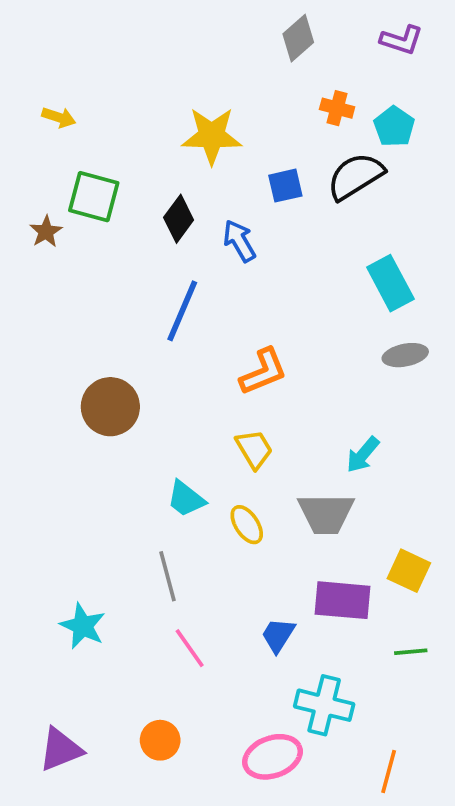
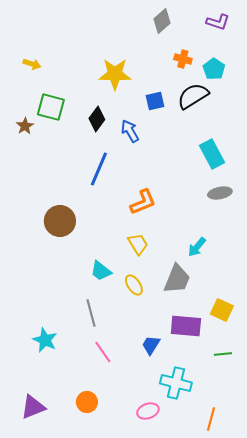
gray trapezoid: (326, 514) -> (177, 279), turned -68
pink ellipse: (273, 757) -> (148, 411), size x0.7

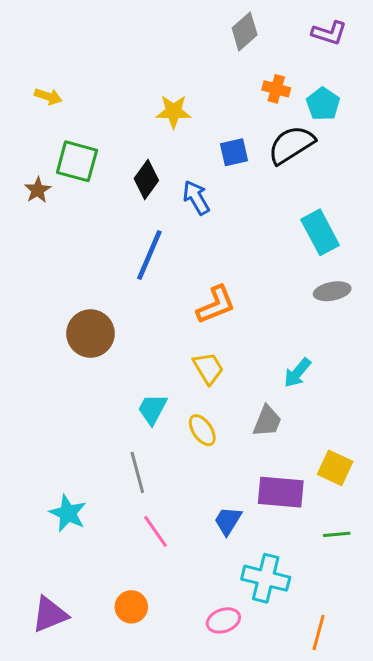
yellow star: (115, 74) -> (174, 112), size x0.7
cyan trapezoid: (101, 271) -> (152, 409), turned 80
gray trapezoid: (177, 279) -> (267, 421), size x0.7

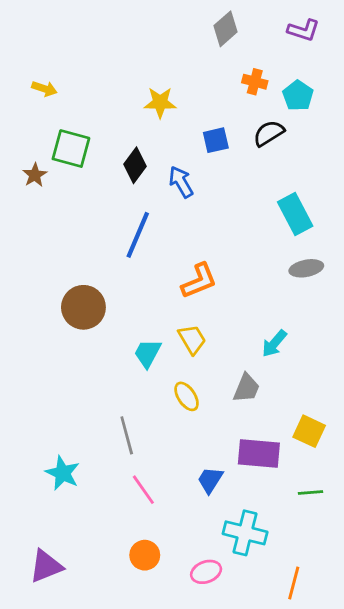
black semicircle: (291, 145) -> (269, 133), size x0.7
cyan trapezoid: (152, 409) -> (148, 353), moved
orange circle: (131, 607) -> (145, 555), moved

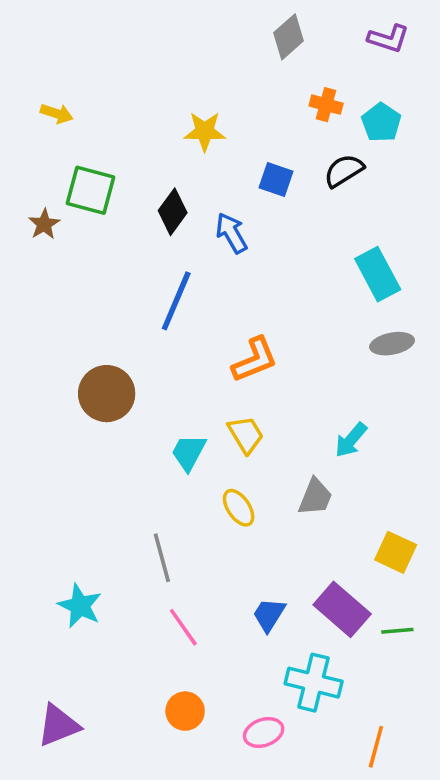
blue square: (216, 140) -> (276, 180), turned 32
purple rectangle: (259, 453) -> (342, 609), moved, turned 36

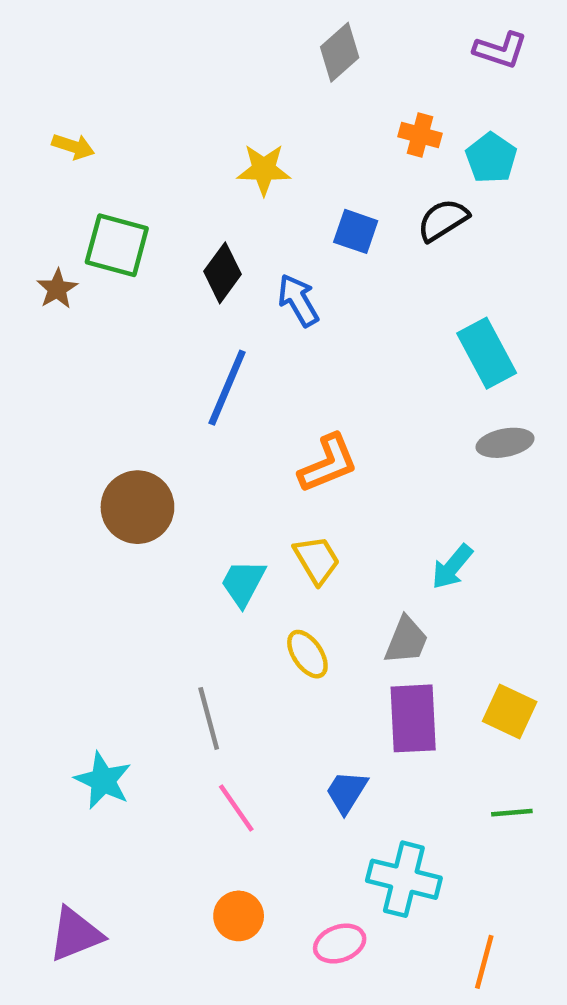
gray diamond: (289, 37) -> (340, 52), moved
purple rectangle: (342, 609) -> (413, 718), moved, turned 46

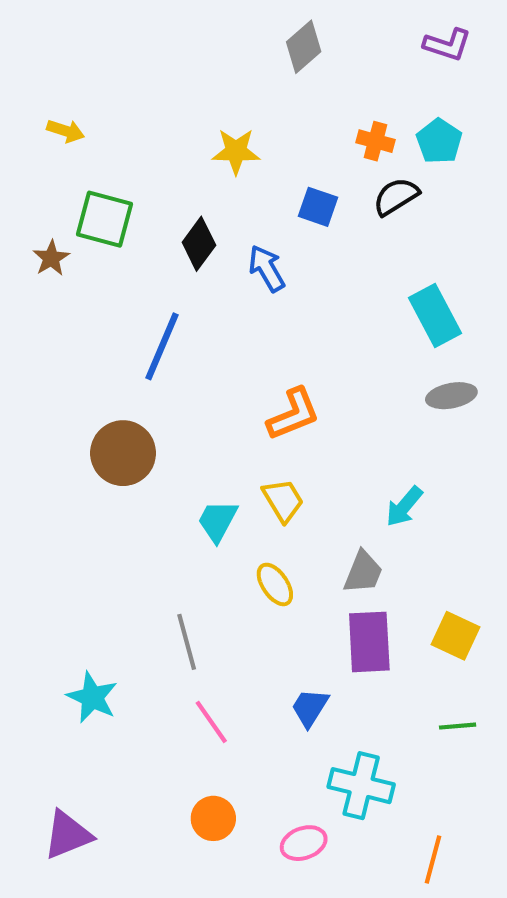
orange cross: (420, 135) -> (375, 141), moved
blue line: (227, 388) -> (162, 346), moved

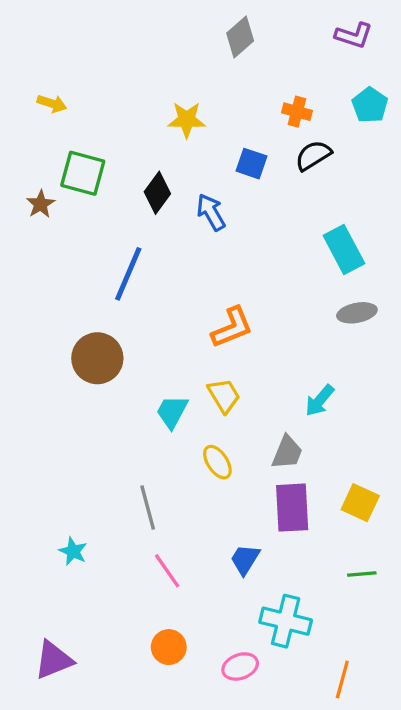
cyan pentagon: (439, 141) -> (370, 105), moved
cyan star: (92, 697) -> (73, 551), size x0.7

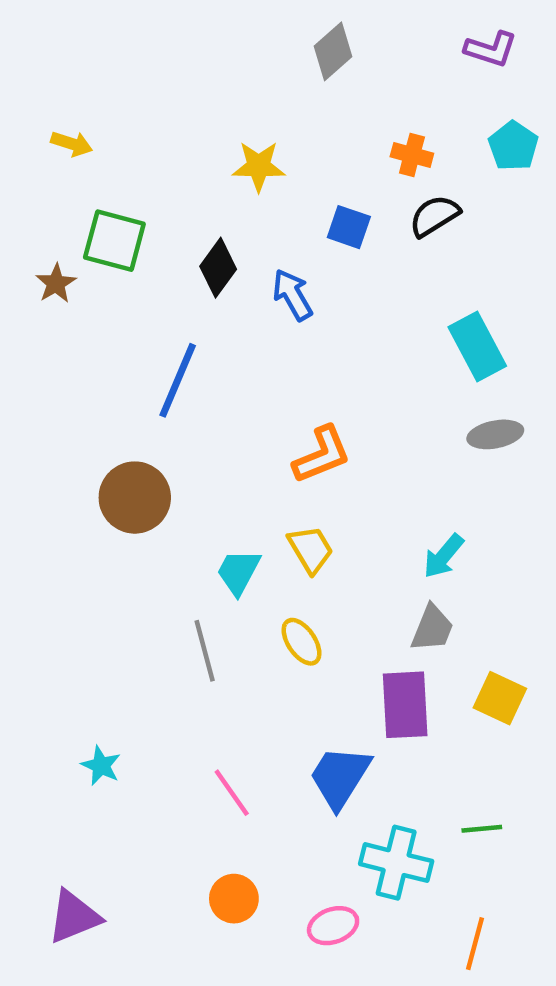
gray trapezoid: (287, 452) -> (432, 628), moved
gray line: (148, 508) -> (205, 651), moved
blue trapezoid: (245, 559) -> (340, 777), size x1.5
green line: (362, 574) -> (482, 829), moved

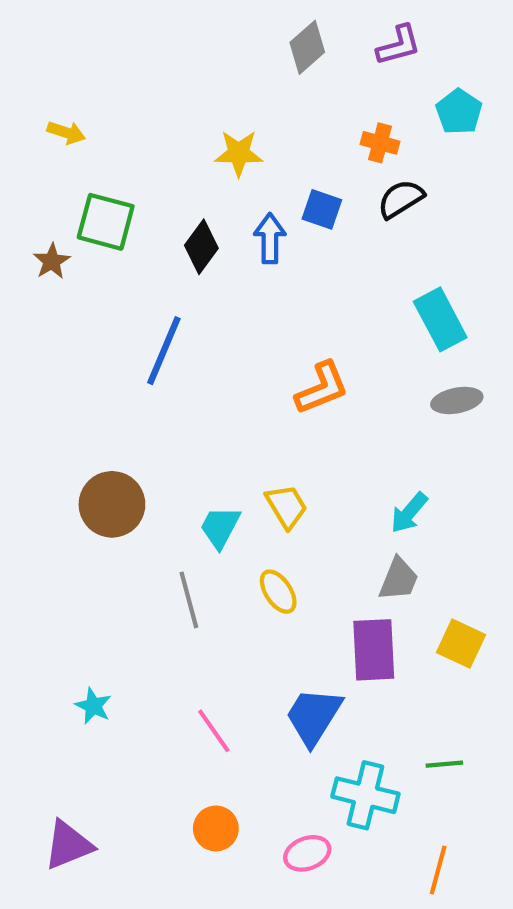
purple L-shape: (491, 49) -> (399, 45), moved, turned -33
cyan pentagon: (513, 146) -> (459, 112), moved
blue arrow: (292, 295) -> (270, 238), moved, turned 30
orange L-shape: (322, 455) -> (322, 388), moved
brown circle: (135, 498) -> (112, 504), moved

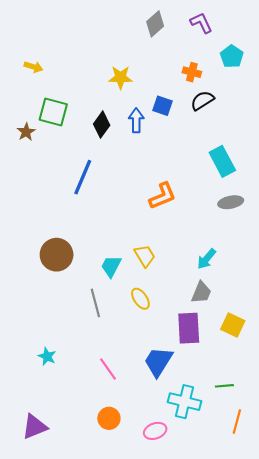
purple L-shape: (399, 45) -> (201, 23), turned -100
orange line: (438, 870) -> (237, 421), moved

